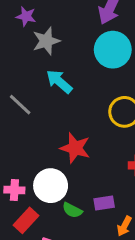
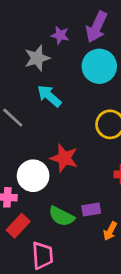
purple star: (26, 16) -> (60, 35), moved
white circle: (51, 186) -> (33, 176), moved
green semicircle: (72, 210) -> (61, 216), size x1.4

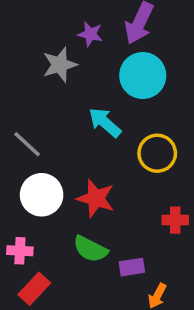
cyan arrow: (49, 96) -> (105, 122), moved
white circle: (33, 176) -> (42, 195), moved
green semicircle: (61, 216) -> (90, 249), moved

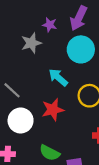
red star: (96, 198) -> (53, 110), moved, turned -30

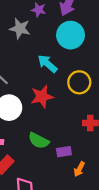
gray star: (31, 43) -> (20, 28), turned 30

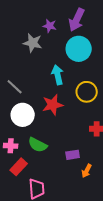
cyan arrow: (47, 64) -> (58, 75), turned 36
green semicircle: (39, 141) -> (38, 145), moved

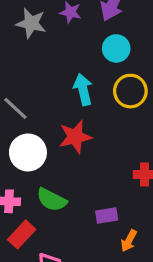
gray star: (33, 43) -> (31, 23), moved
cyan circle: (79, 49) -> (116, 48), size x0.7
yellow circle: (87, 92) -> (130, 91), moved

